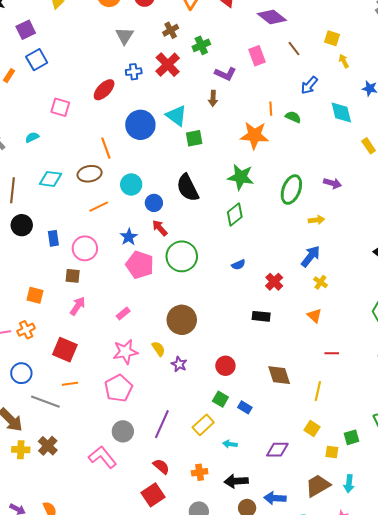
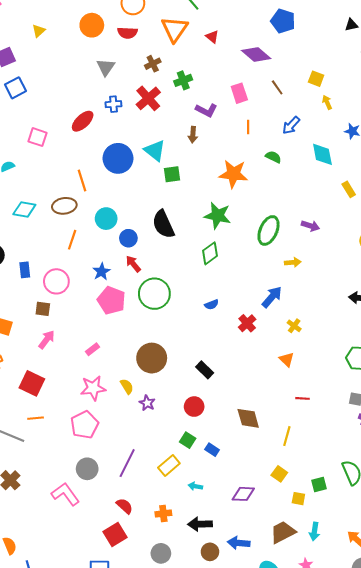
orange line: (271, 109) -> (248, 127), moved
orange line: (99, 207) -> (72, 240), turned -48
blue arrow: (311, 256) -> (272, 297), moved
black rectangle: (261, 316) -> (205, 370), moved, turned 36

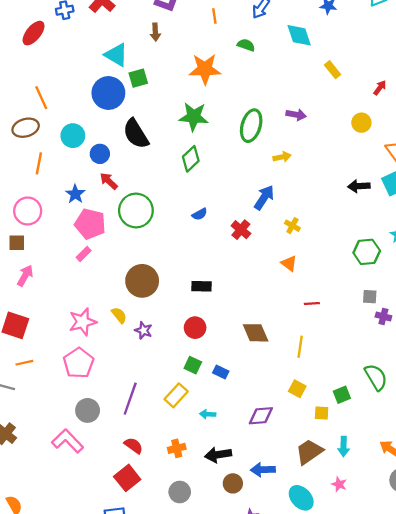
blue circle: (118, 158) -> (108, 93), moved
pink rectangle: (92, 349) -> (84, 254), moved
black rectangle: (205, 370) -> (201, 286), turned -36

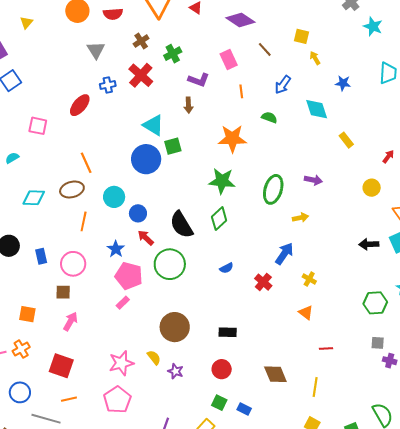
black semicircle: (136, 134) -> (181, 225), moved

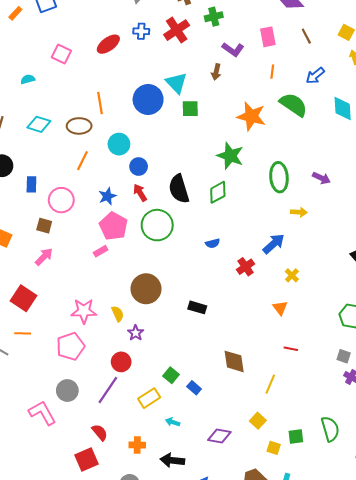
green semicircle: (269, 117) -> (293, 105), size x1.8
blue circle: (146, 159) -> (148, 100), moved
green ellipse: (273, 189) -> (279, 177), turned -36
red circle: (222, 369) -> (121, 362), moved

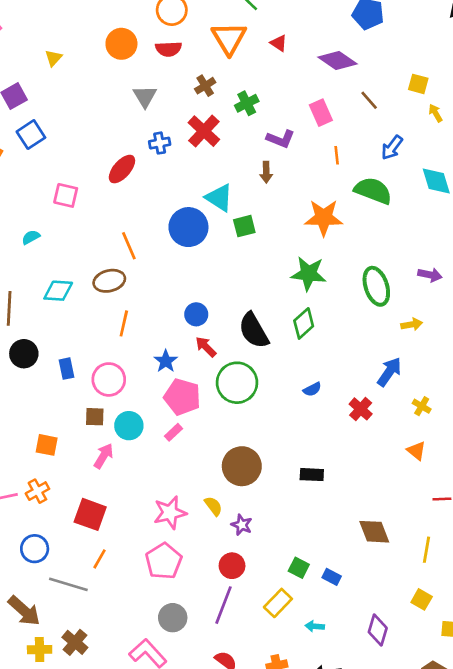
cyan circle: (119, 144) -> (129, 426), moved
orange line: (23, 333) -> (99, 559), turned -49
purple diamond: (219, 436) -> (378, 630), turned -70

